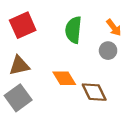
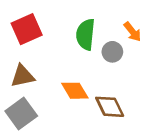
gray circle: (108, 51) -> (112, 52), moved

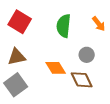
red square: (27, 29) -> (20, 22), turned -35
gray circle: (112, 52) -> (87, 55), moved

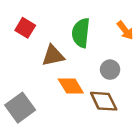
red square: (20, 22) -> (25, 28), size x0.7
brown triangle: (17, 57) -> (53, 56), moved

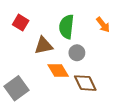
gray circle: (110, 70) -> (77, 53), moved

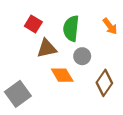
red square: (21, 23) -> (33, 24), moved
brown diamond: (85, 83) -> (104, 83), moved, turned 60

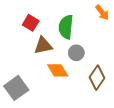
orange arrow: (110, 26) -> (102, 12), moved

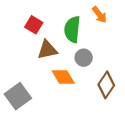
orange arrow: (102, 12) -> (99, 15), moved

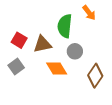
red square: (34, 25) -> (19, 40), moved
gray square: (18, 96) -> (16, 67), moved, size x0.7

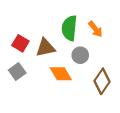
orange arrow: (89, 13) -> (95, 29), moved

